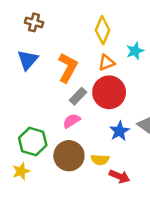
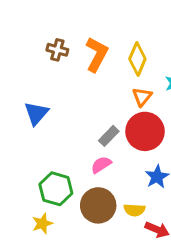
blue triangle: (28, 60) -> (36, 113), moved
orange triangle: (106, 63) -> (142, 97), turned -30
orange L-shape: (68, 68) -> (97, 54), moved

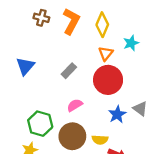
gray rectangle: (109, 136) -> (69, 71), moved

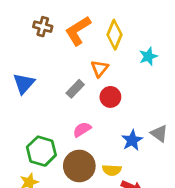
orange L-shape: (71, 21) -> (78, 31), turned -150
orange triangle: (106, 53) -> (100, 69), moved
red circle: (108, 80) -> (110, 97), moved, size x0.6

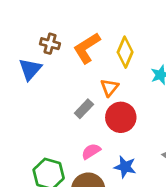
blue triangle: (24, 83) -> (30, 69), moved
red circle: (110, 97) -> (121, 117), size x1.4
blue star: (132, 140) -> (125, 167), moved, turned -30

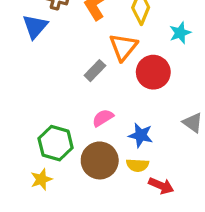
orange triangle: (109, 88) -> (123, 47), size x1.4
red circle: (121, 117) -> (153, 72), moved

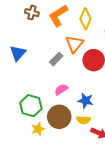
blue triangle: (35, 26) -> (18, 53), moved
yellow star: (41, 179) -> (38, 129), moved

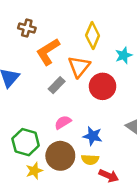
orange L-shape: (58, 16) -> (48, 52), moved

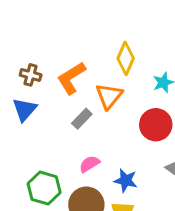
brown cross: (27, 28) -> (31, 75), moved
red circle: (103, 86) -> (156, 125), moved

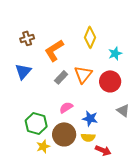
brown cross: (31, 75) -> (27, 38), moved, turned -32
orange triangle: (109, 96) -> (83, 74), moved

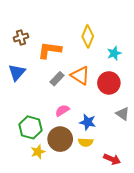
orange L-shape: (54, 50) -> (50, 50), turned 40
orange triangle: (83, 74) -> (80, 76), turned -36
red arrow: (103, 150) -> (112, 159), moved

